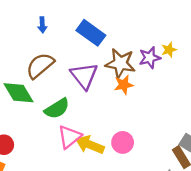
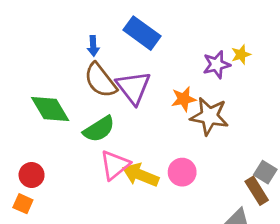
blue arrow: (42, 25) -> (93, 46), moved
brown star: (120, 63) -> (209, 116), moved
brown semicircle: (40, 66) -> (100, 80), moved, turned -88

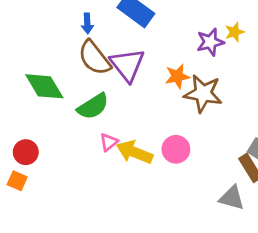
pink triangle: (115, 165) -> (109, 142), size x0.6

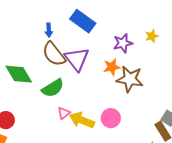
purple star: (210, 42) -> (123, 43), moved

